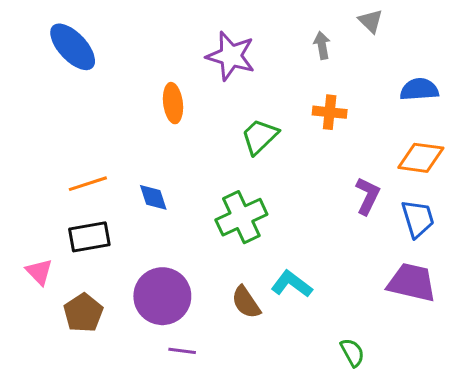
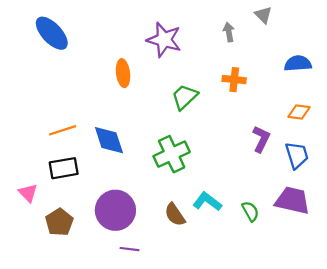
orange diamond: (421, 158) -> (299, 112), size x0.7
blue diamond: (153, 197) -> (109, 140), size x1.5
green semicircle: (352, 352) -> (250, 211), moved

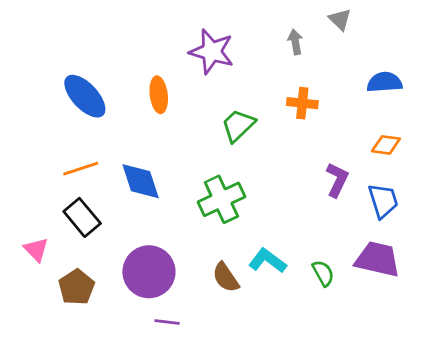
blue ellipse: (52, 33) -> (85, 96), moved
black rectangle: (64, 168) -> (82, 217), turned 60

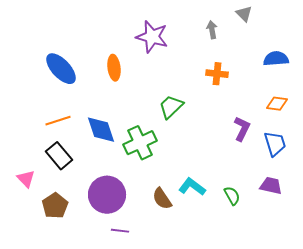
green trapezoid: (238, 125) -> (171, 107), moved
green cross: (221, 199) -> (140, 143), moved
purple trapezoid: (378, 259) -> (271, 186), size x0.7

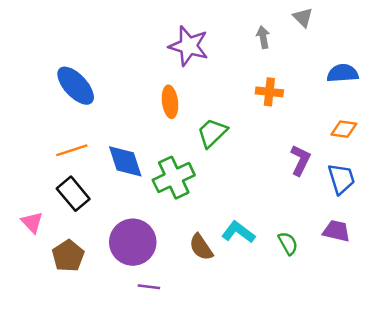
orange ellipse: (114, 68) -> (170, 102), moved

